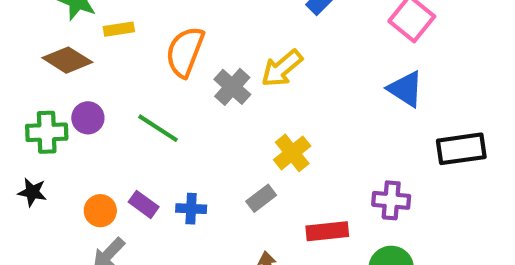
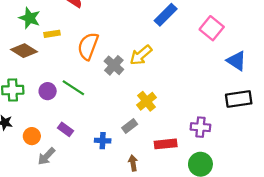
blue triangle: (406, 89) -> (236, 61), moved
purple circle: (88, 118) -> (48, 91), moved
blue cross: (191, 209) -> (103, 141), moved
orange circle: (100, 211) -> (32, 136), moved

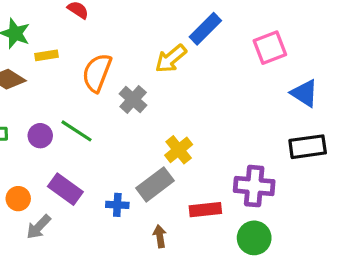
pink square: (212, 28) -> (270, 48), turned 30
yellow arrow: (141, 55) -> (171, 59), moved
gray rectangle: (130, 126) -> (155, 184), size x1.6
purple cross: (200, 127) -> (254, 186), size x1.4
purple rectangle: (66, 129) -> (65, 189), size x1.5

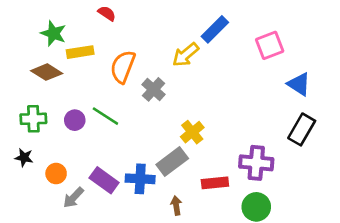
yellow rectangle: (47, 55) -> (80, 52), size x1.4
black rectangle: (308, 147) -> (302, 129), turned -52
purple rectangle: (65, 189) -> (104, 180), moved
blue cross: (117, 205) -> (140, 179), size x1.5

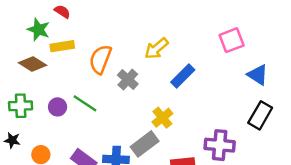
red semicircle: (107, 13) -> (62, 12), moved
blue rectangle: (215, 29) -> (183, 76), moved

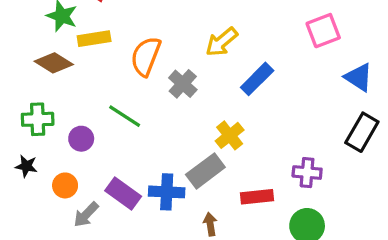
purple circle: (58, 107) -> (81, 139), moved
purple cross: (220, 145) -> (307, 173), size x0.7

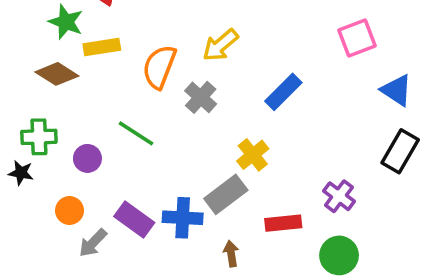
yellow arrow: (222, 42) -> (220, 45), moved
black star: (26, 166) -> (21, 173), moved
purple cross: (307, 173) -> (339, 196), turned 32

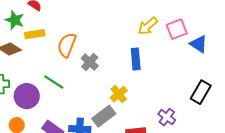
yellow arrow: (220, 45) -> (148, 26), moved
blue triangle: (397, 90) -> (199, 44), moved
blue rectangle: (283, 92) -> (136, 59), turned -50
purple circle: (87, 158) -> (27, 96), size x1.6

